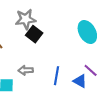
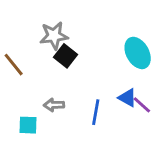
blue triangle: (80, 81) -> (127, 98), moved

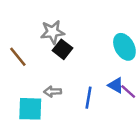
cyan square: (28, 125) -> (30, 109), size x1.5

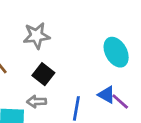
black square: (62, 49) -> (43, 74), moved

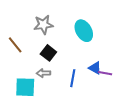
cyan ellipse: (116, 52) -> (84, 31), moved
purple line: (120, 102) -> (105, 73), turned -32

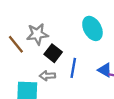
gray star: (43, 25) -> (37, 34), moved
blue line: (73, 78) -> (73, 68), moved

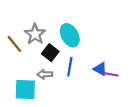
cyan ellipse: (92, 28) -> (70, 35), moved
gray star: (37, 34) -> (35, 34), turned -30

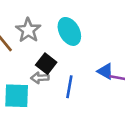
black square: (50, 53) -> (46, 64), moved
blue line: (70, 67) -> (69, 87), moved

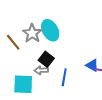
cyan ellipse: (69, 31) -> (50, 30), moved

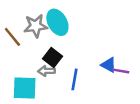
gray star: (32, 33) -> (36, 26), turned 30

